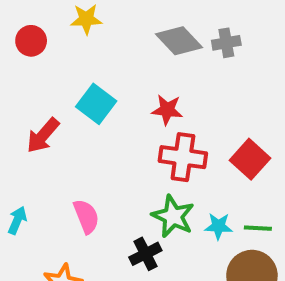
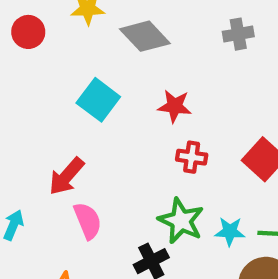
gray diamond: (179, 41) -> (145, 36), moved
red arrow: (43, 135) -> (66, 176), moved
red cross: (183, 157) -> (192, 157), size x0.6

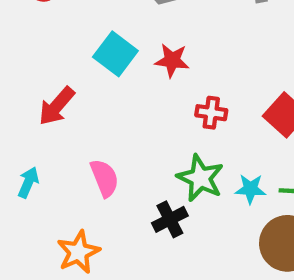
red star: (175, 106) -> (172, 60), moved
red arrow: (66, 176) -> (57, 106), moved

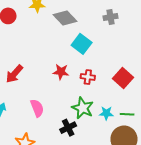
cyan square: (115, 54) -> (82, 44), moved
red star: (172, 60) -> (61, 72), moved

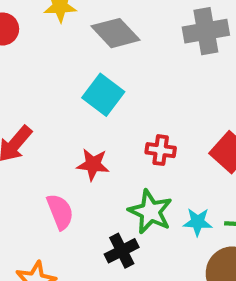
gray cross: (111, 17) -> (206, 31), size x1.5
cyan square: (82, 44) -> (103, 95), moved
red star: (61, 72) -> (93, 164), moved

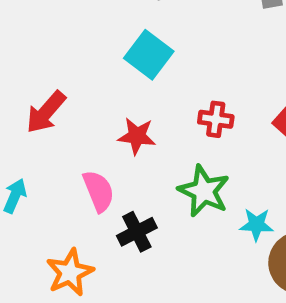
cyan star: (198, 222) -> (256, 225), moved
black cross: (122, 251) -> (137, 232), moved

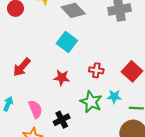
pink semicircle: (99, 191) -> (35, 109), moved
cyan star: (256, 225) -> (114, 97), moved

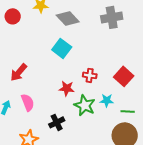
red star: (62, 78) -> (67, 88), moved
pink semicircle: (35, 109) -> (28, 102), moved

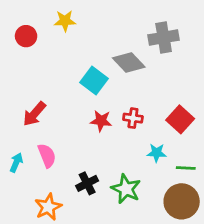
gray diamond: (68, 18) -> (129, 62), moved
red star: (67, 88) -> (101, 121), moved
green star: (85, 105) -> (126, 189), moved

